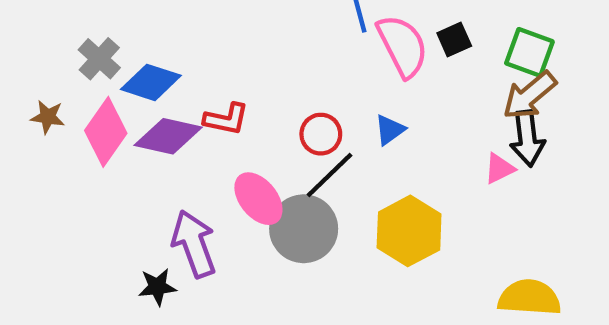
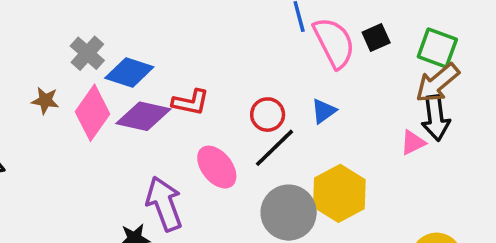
gray circle: (304, 229) -> (289, 213), moved

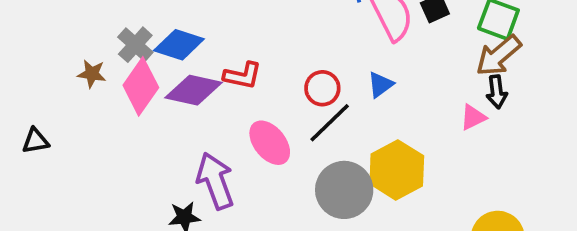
gray cross: (87, 53) -> (135, 45), moved
black arrow: (436, 118) -> (497, 92), size x0.7

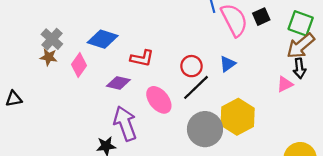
gray cross: (135, 45) -> (52, 39), moved
pink diamond: (141, 86) -> (79, 65), size x0.7
purple diamond: (193, 90) -> (118, 83), moved, size x0.7

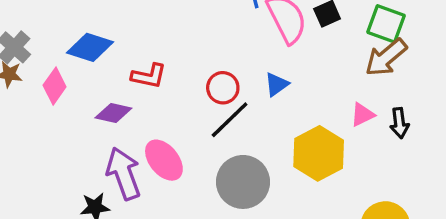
black arrow: (300, 68) -> (399, 123), moved
pink ellipse: (159, 100) -> (164, 160), moved
yellow hexagon: (238, 117) -> (319, 153), moved

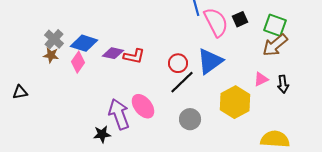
blue diamond: (90, 47) -> (84, 43), moved
blue triangle: (277, 84) -> (210, 61), size x1.8
purple diamond: (113, 113) -> (113, 53), moved
gray circle: (243, 182) -> (190, 119), size x0.7

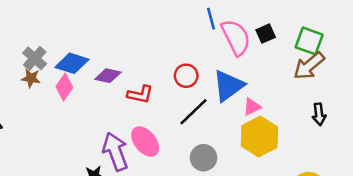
red L-shape: (134, 56) -> (140, 94), moved
red circle: (178, 63) -> (186, 76), moved
pink triangle: (261, 79) -> (252, 107), moved

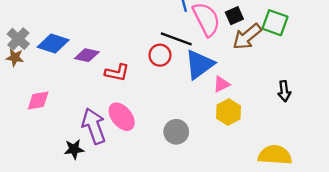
brown arrow: (309, 66) -> (247, 37), moved
pink diamond: (64, 87) -> (38, 100), moved, turned 45
black line: (194, 112) -> (176, 39), moved, turned 64
yellow hexagon: (259, 137) -> (228, 112), size x0.7

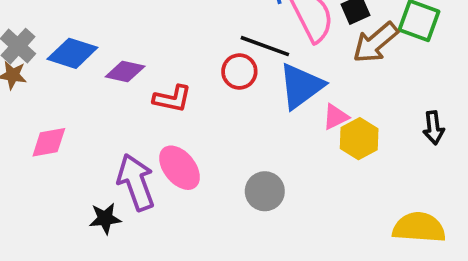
yellow hexagon: (228, 112) -> (359, 139), moved

